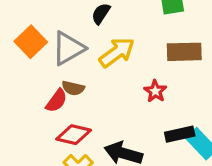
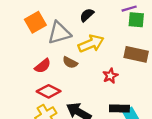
brown semicircle: (73, 88) -> (70, 62), moved

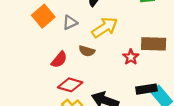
gray triangle: (59, 33) -> (70, 22), size x0.6
brown rectangle: (136, 54) -> (154, 44), moved

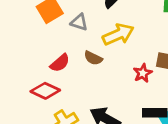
gray triangle: (70, 22) -> (79, 22), turned 35
red diamond: (70, 85) -> (45, 91), moved

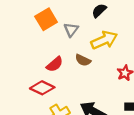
gray triangle: (79, 22) -> (71, 30), turned 49

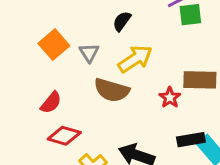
brown semicircle: (83, 60) -> (112, 90), size x1.6
red semicircle: (55, 64) -> (51, 103), moved

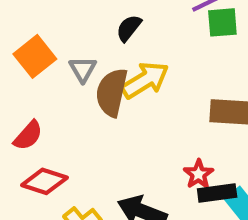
brown semicircle: (112, 90) -> (112, 92), moved, turned 84
red star: (170, 98) -> (198, 174), moved

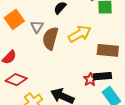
yellow arrow: (145, 80) -> (80, 34), moved
black rectangle: (217, 193) -> (102, 76), moved

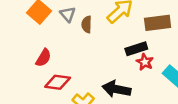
brown semicircle: (50, 38) -> (87, 24), size x0.6
black rectangle: (102, 76) -> (136, 49), moved

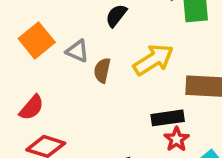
gray triangle: (68, 14) -> (77, 51), turned -35

